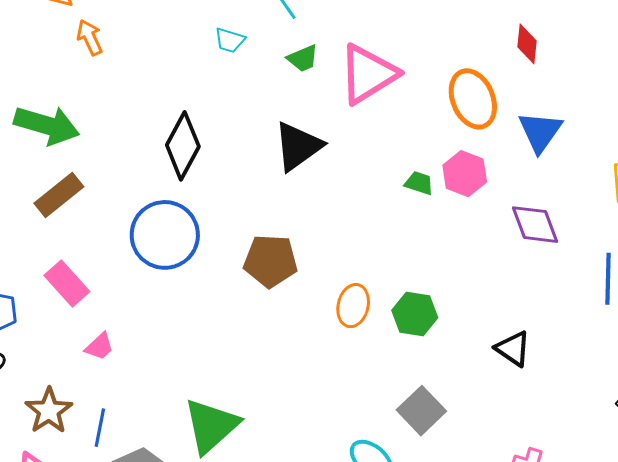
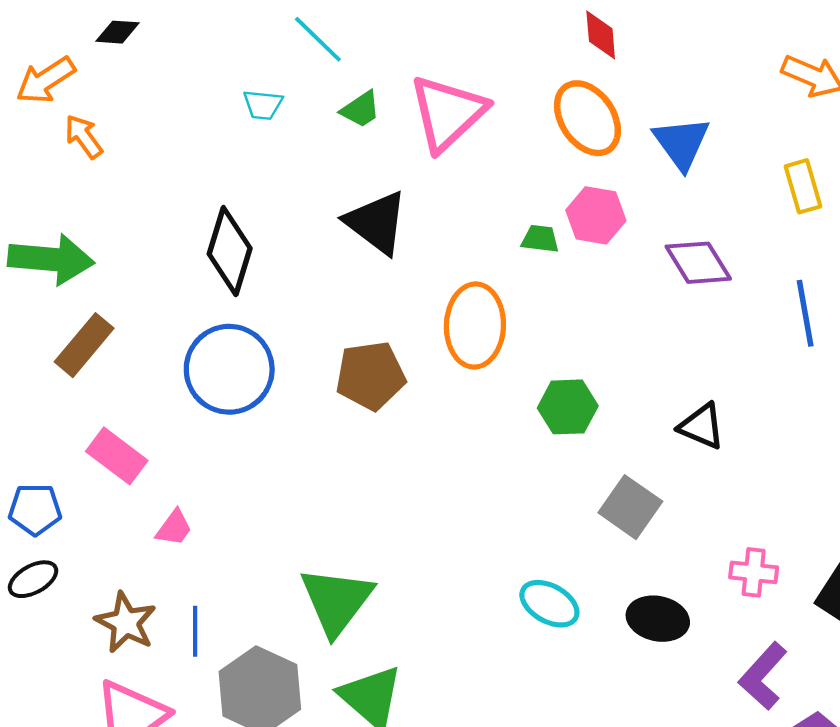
red diamond: (527, 44) -> (601, 35), moved
black triangle: (298, 146) -> (376, 223), turned -36
orange ellipse: (353, 306) -> (475, 326), moved, size x1.5
gray square: (421, 411) -> (630, 507), moved

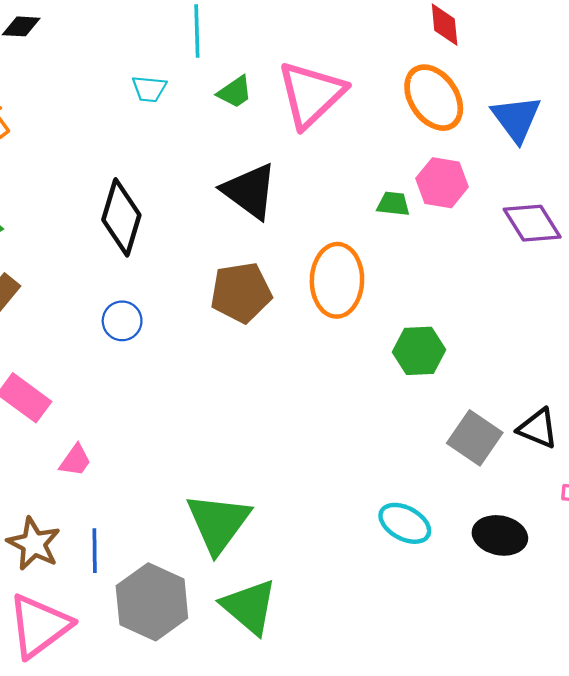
cyan line: (318, 39) -> (197, 31), turned 45
blue circle: (229, 369) -> (122, 321), size x0.5
brown pentagon: (370, 376) -> (241, 293), moved
black triangle: (702, 426) -> (538, 428), moved

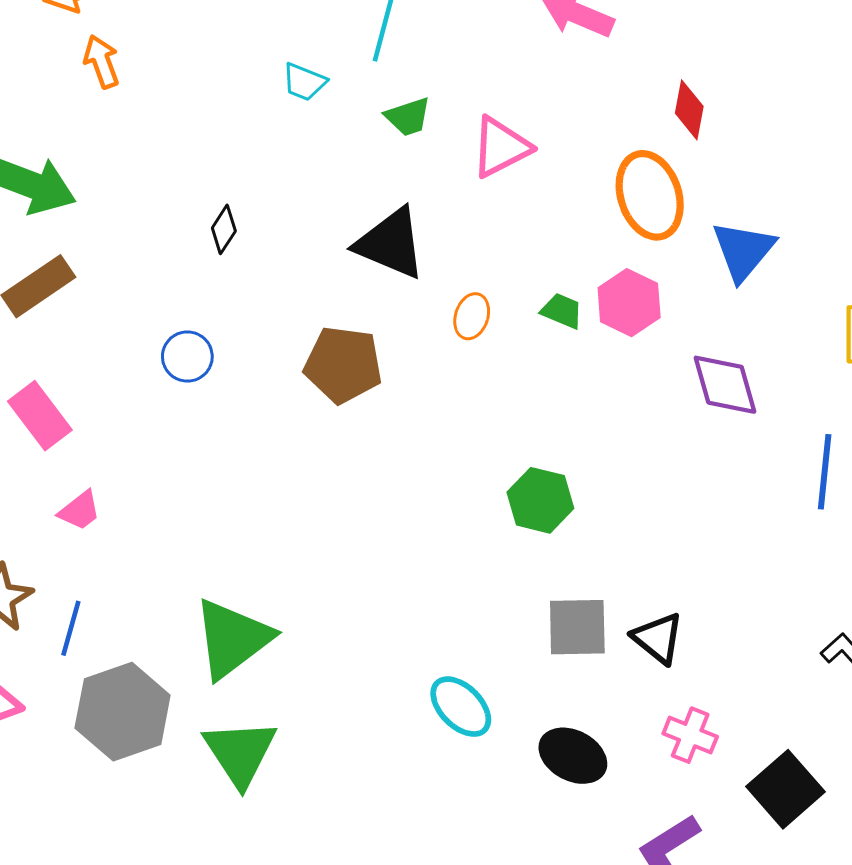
pink triangle: (311, 94) -> (501, 147), size x0.7
black triangle: (250, 191) -> (391, 244), turned -30
black diamond: (121, 217) -> (224, 229), size x0.5
orange ellipse: (337, 280) -> (472, 316), moved, size x0.5
gray square: (475, 438) -> (577, 627), turned 38

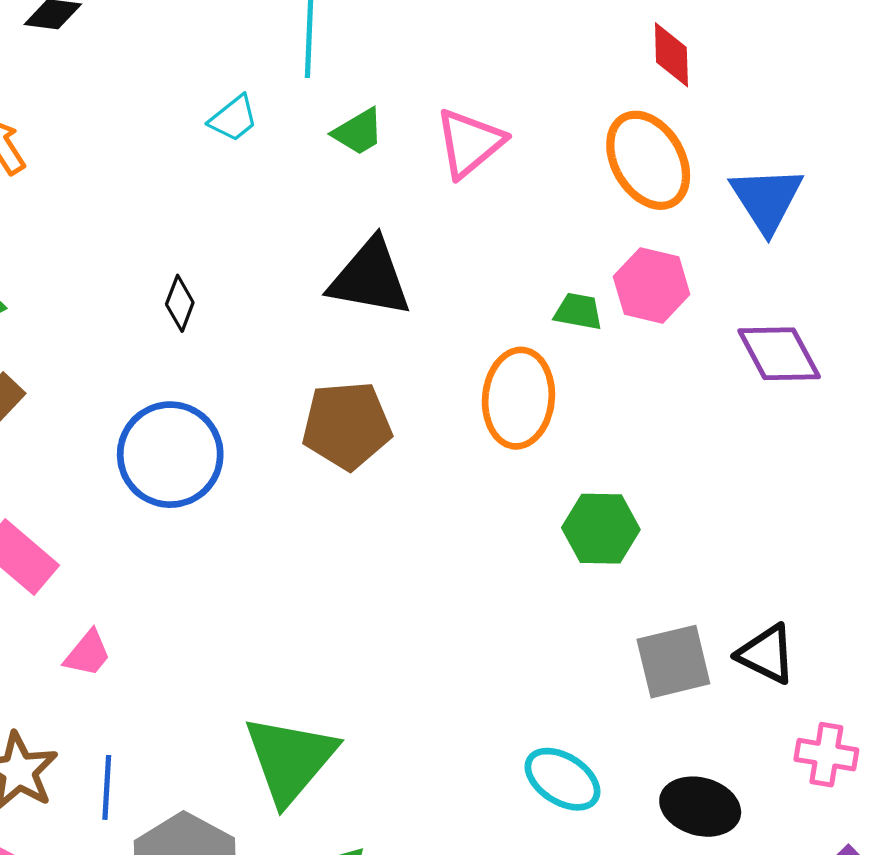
cyan trapezoid: (304, 82) -> (233, 118), turned -48
orange ellipse: (472, 316) -> (518, 398), moved, size x1.8
blue circle: (187, 357) -> (170, 455), size x1.8

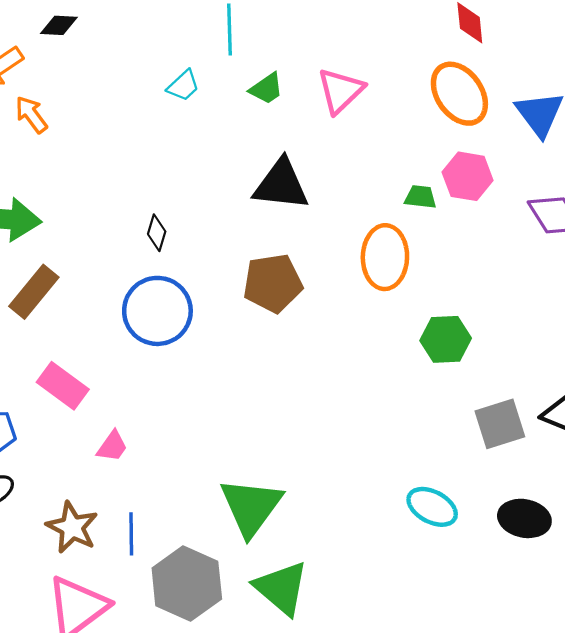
black diamond: (180, 303) -> (157, 233), moved

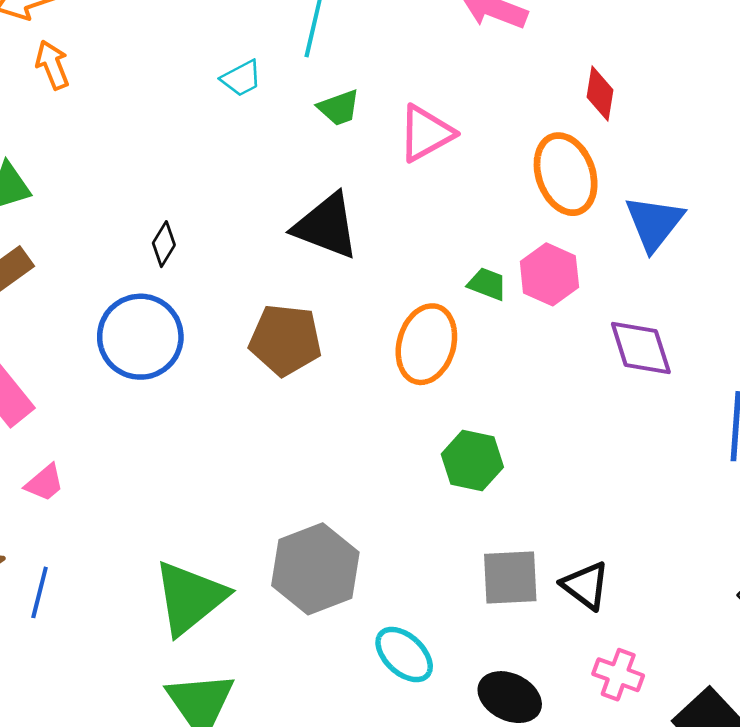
gray hexagon: (187, 584) -> (315, 569), moved

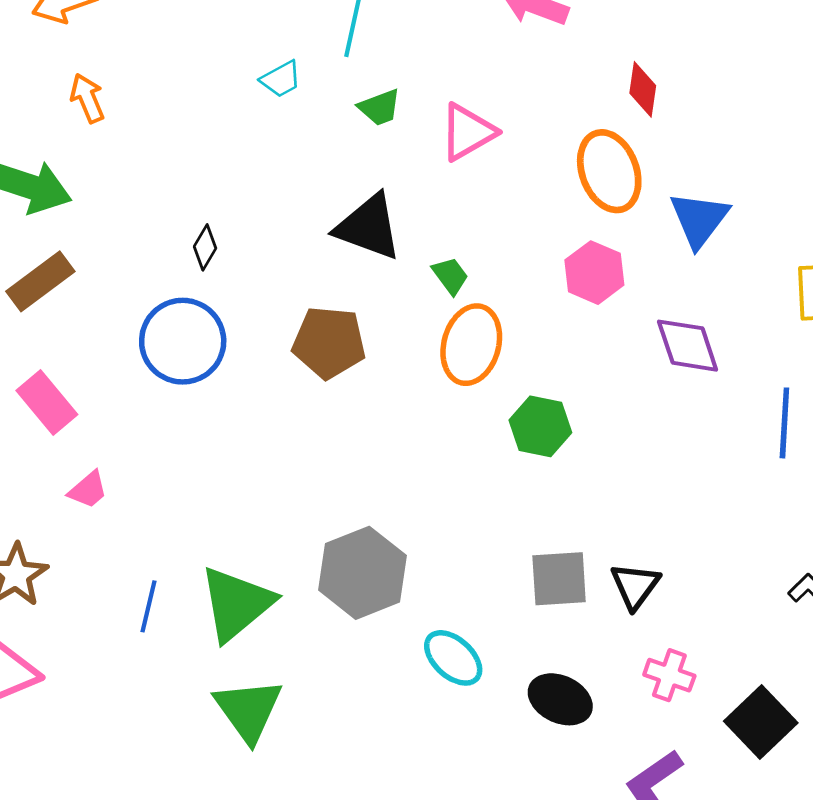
orange arrow: (52, 65) -> (87, 98), moved
green trapezoid: (487, 284) -> (450, 276), moved, turned 33
green hexagon: (472, 461) -> (540, 426), moved
black triangle: (586, 586) -> (635, 586), turned 30
blue line: (40, 592) -> (148, 606), moved

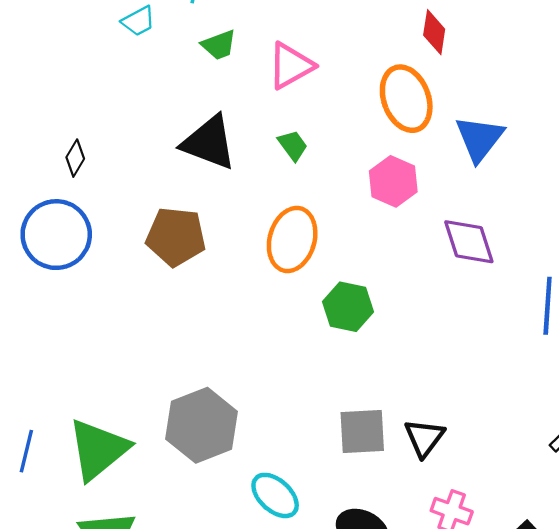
green trapezoid: (450, 276) -> (293, 145), moved

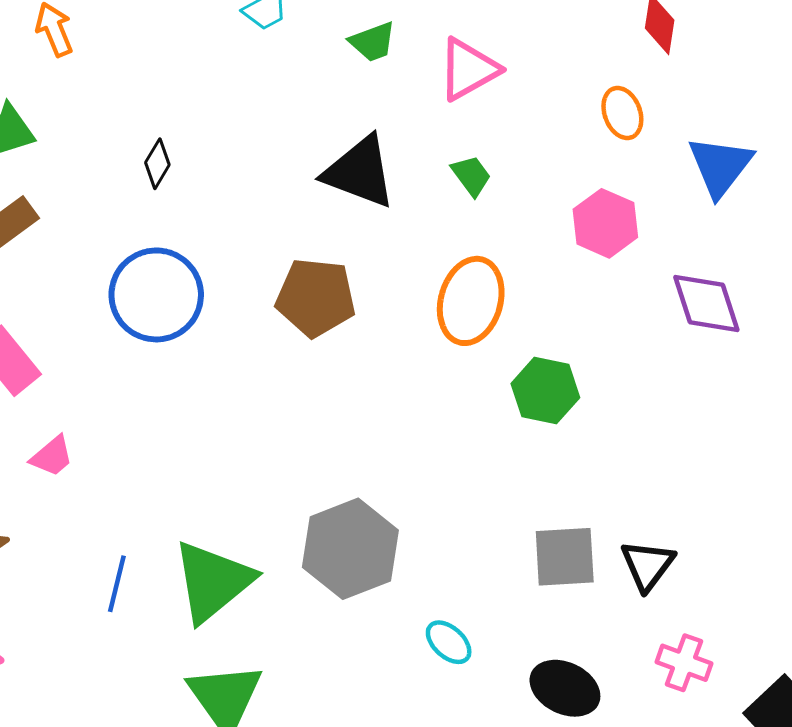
orange ellipse: (406, 99) -> (622, 113), size x0.6
black diamond: (75, 158) -> (157, 164), moved
cyan ellipse: (275, 495) -> (449, 642), size x0.7

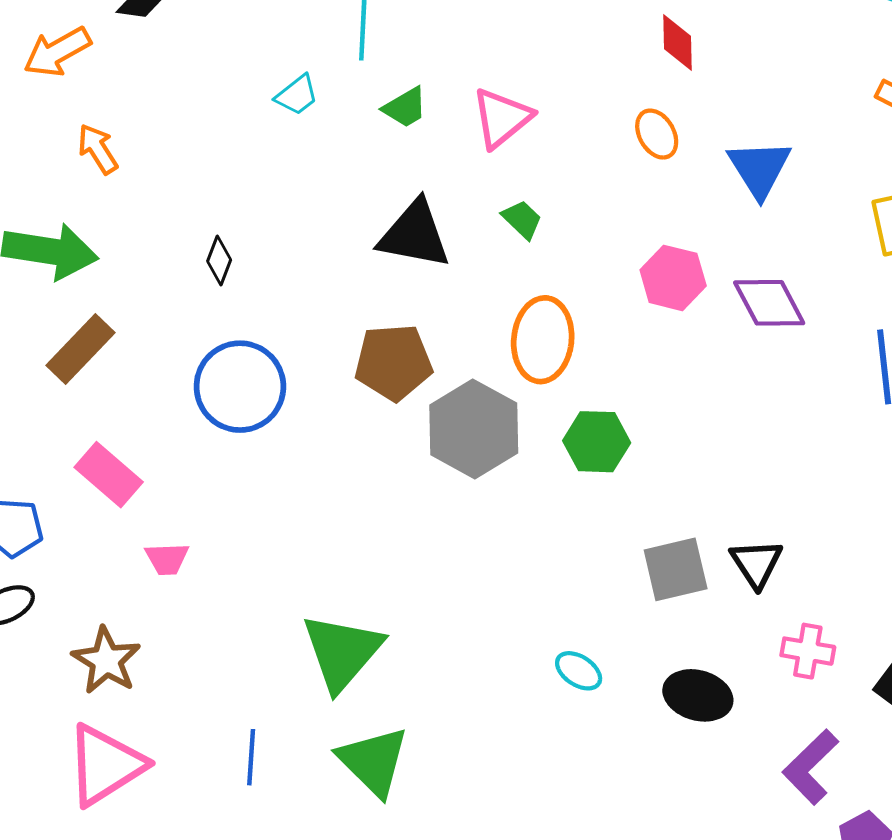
pink hexagon: (605, 223) -> (673, 278), moved
green hexagon: (545, 391) -> (597, 442), moved
pink trapezoid: (52, 456) -> (167, 559), turned 48
gray hexagon: (350, 549) -> (474, 429), moved
blue line: (117, 584) -> (251, 757), moved

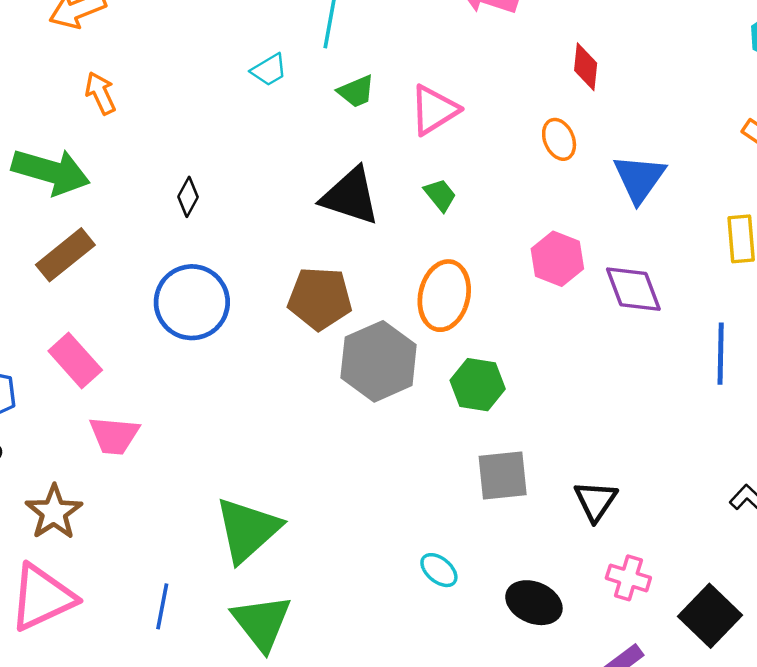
pink trapezoid: (167, 559) -> (114, 435), size x1.4
gray square: (676, 569) -> (503, 476), moved

